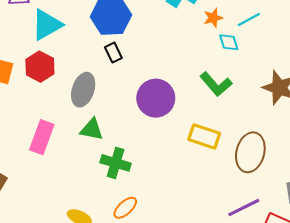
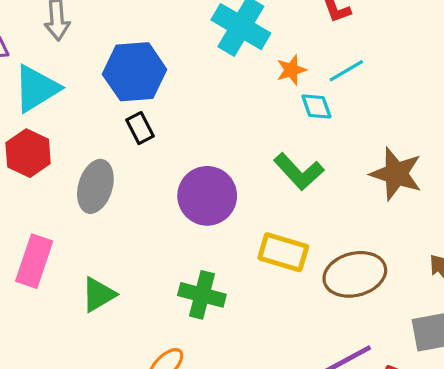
green triangle: (92, 129) -> (98, 295), moved, turned -40
brown ellipse: (250, 152) -> (355, 274), turned 63
green cross: (116, 163) -> (202, 295), moved

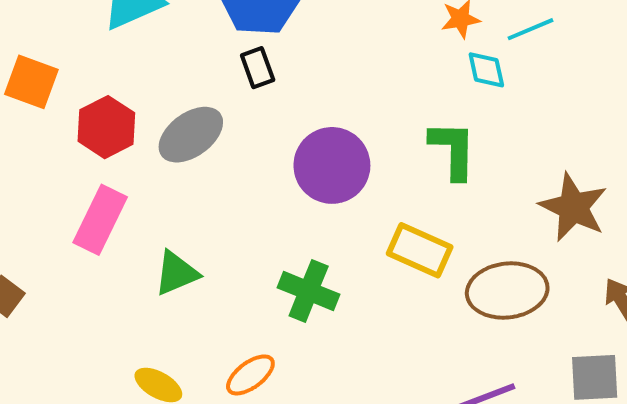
red hexagon: (28, 153) -> (106, 127), moved
green L-shape: (299, 172) -> (453, 150), turned -144
brown star: (396, 174) -> (573, 207), moved
gray ellipse: (95, 186) -> (191, 135), turned 30

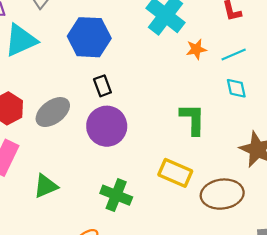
black rectangle: (258, 68) -> (102, 86), moved
cyan diamond: (486, 70) -> (236, 88), moved
purple circle: (332, 165) -> (107, 126), moved

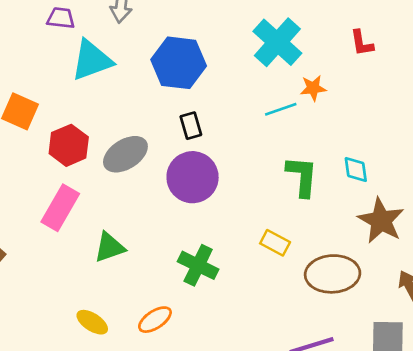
cyan line: (234, 54) -> (281, 109), moved
cyan diamond: (236, 88) -> (356, 170), moved
yellow rectangle: (175, 173) -> (275, 243), size x0.7

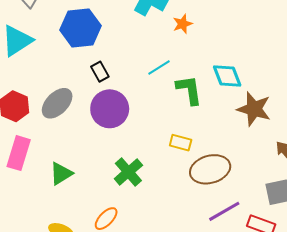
cyan line: (281, 109) -> (159, 67), moved
cyan diamond: (356, 170) -> (227, 76), size x1.4
green cross: (198, 265) -> (128, 172), turned 36
brown ellipse: (333, 274) -> (210, 169), moved

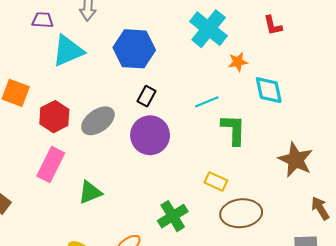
black rectangle: (100, 72) -> (146, 96), turned 48
cyan diamond: (227, 76) -> (269, 90), moved
green cross: (128, 172) -> (173, 216), moved

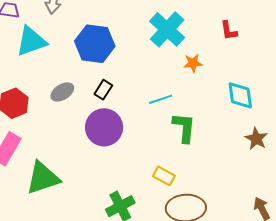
cyan diamond: (269, 90) -> (240, 95), moved
gray ellipse: (98, 121) -> (62, 92), moved, size x0.7
brown star: (296, 160) -> (256, 139), moved, size x0.7
green triangle: (90, 192) -> (43, 178), size x1.5

